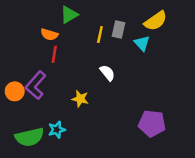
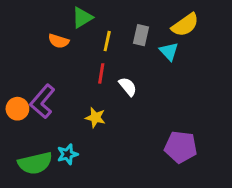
yellow line: (100, 34) -> (107, 41), moved
red line: (54, 54) -> (101, 73), moved

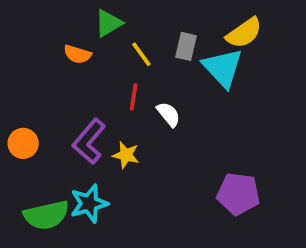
yellow line: (107, 41) -> (141, 54), turned -48
cyan triangle: (169, 51) -> (223, 68), size x1.6
purple L-shape: (42, 101) -> (89, 141), moved
cyan star: (67, 154) -> (89, 203), size x1.4

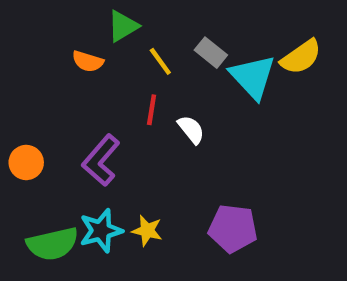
yellow semicircle: (244, 33) -> (301, 57), moved
gray rectangle: (186, 46) -> (211, 53), turned -64
yellow star: (126, 155) -> (147, 231), moved
purple pentagon: (238, 194) -> (233, 228), moved

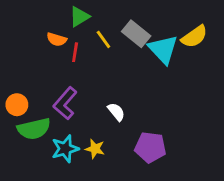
gray rectangle: (211, 53) -> (136, 34), size x1.4
red line: (152, 110) -> (75, 52), moved
white semicircle: (191, 130) -> (116, 112), moved
green semicircle: (53, 244) -> (34, 129), moved

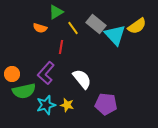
red line: (75, 52) -> (61, 47), moved
white semicircle: (116, 112) -> (82, 79), size x1.5

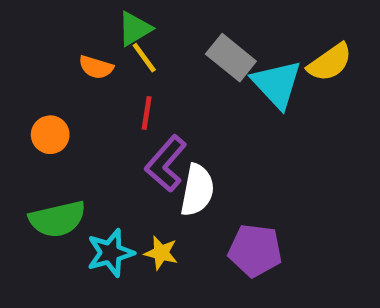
yellow line: (73, 28) -> (144, 58), moved
purple L-shape: (46, 73) -> (166, 164), moved
orange circle: (12, 74) -> (50, 135), moved
white semicircle: (82, 79) -> (197, 190), turned 50

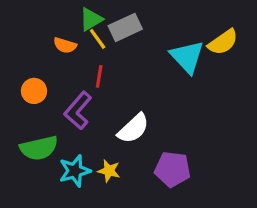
gray rectangle: (231, 58) -> (125, 27), moved, turned -64
purple L-shape: (166, 164) -> (78, 111), moved
white semicircle: (197, 190) -> (133, 128), turned 36

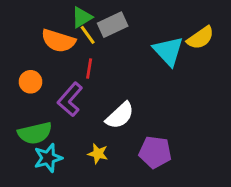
orange semicircle: (65, 45) -> (58, 41), size x1.6
cyan star: (75, 171) -> (48, 158), moved

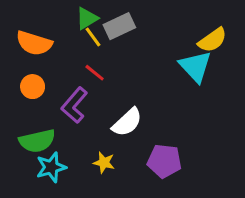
orange semicircle: (58, 41) -> (34, 43), moved
cyan triangle: (168, 51) -> (195, 66), moved
red line: (89, 69) -> (95, 73), turned -60

